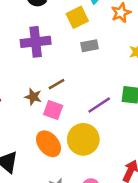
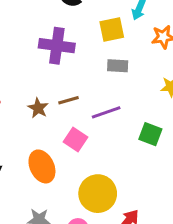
purple line: (99, 105) -> (106, 112), moved
pink square: (53, 110) -> (76, 140), moved
yellow circle: (83, 139) -> (98, 194), moved

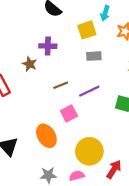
purple cross: (57, 46) -> (48, 46), size x0.7
brown star: (38, 108) -> (30, 64), moved
pink square: (76, 140) -> (69, 113), turned 35

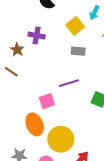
yellow square: (87, 30) -> (75, 26), turned -30
brown line: (61, 85) -> (11, 72), moved, turned 48
orange ellipse: (46, 136) -> (35, 124), moved

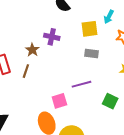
yellow square: (75, 26) -> (90, 29), turned 30
brown line: (11, 72) -> (26, 71), turned 72

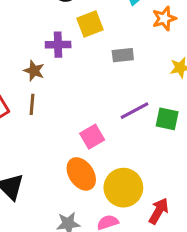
yellow square: (90, 29) -> (90, 24), moved
purple line: (81, 84) -> (134, 111), moved

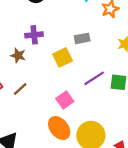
yellow square: (90, 24) -> (63, 57), moved
brown line: (32, 104) -> (20, 89), moved, turned 48

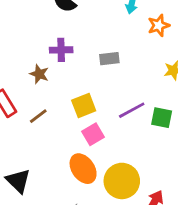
gray rectangle: (82, 38) -> (109, 59), moved
yellow square: (63, 57) -> (84, 106), moved

